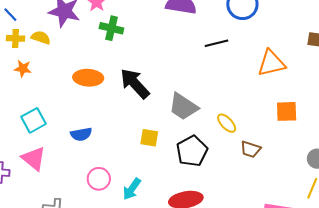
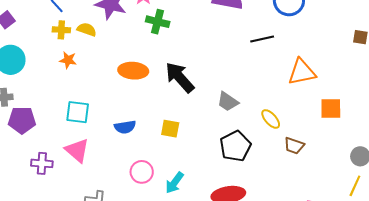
orange triangle: (271, 63) -> (302, 72), moved
gray trapezoid: (183, 107) -> (228, 102), size x0.7
cyan square: (34, 120) -> (78, 112), turned 35
yellow square: (149, 138) -> (170, 129), moved

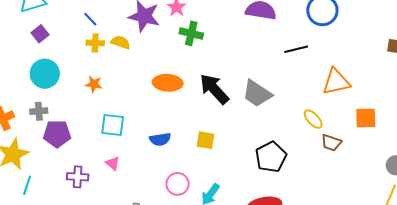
orange star: (68, 60) -> (94, 84), moved
gray trapezoid: (228, 102) -> (257, 94), moved, size x1.4
yellow ellipse: (271, 119) -> (313, 119), moved
brown trapezoid: (294, 146) -> (331, 143), moved
pink triangle: (77, 150) -> (113, 163), size x0.6

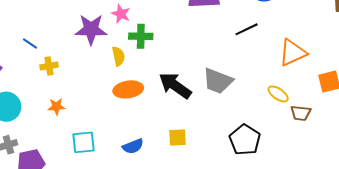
blue line: (90, 19) -> (30, 44), moved
yellow semicircle: (121, 42) -> (118, 56), moved, turned 72

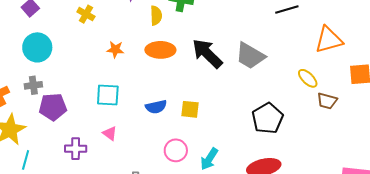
yellow cross: (49, 66) -> (86, 14), turned 30
orange star: (56, 107) -> (115, 49), moved
yellow square: (177, 138) -> (190, 109), moved

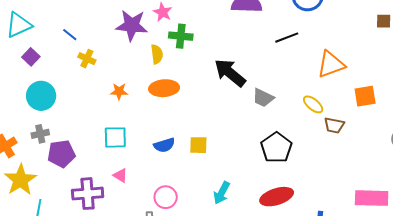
black arrow: (207, 54) -> (230, 73), moved
gray trapezoid: (250, 56) -> (263, 98), moved, size x0.7
purple cross: (76, 149) -> (88, 194), size x1.4
pink circle: (176, 150) -> (166, 197), moved

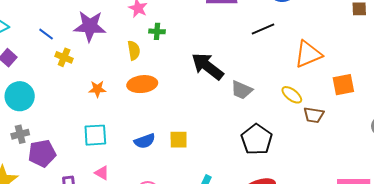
purple star: (132, 25) -> (90, 26), moved
green cross: (181, 36) -> (157, 31), size x0.7

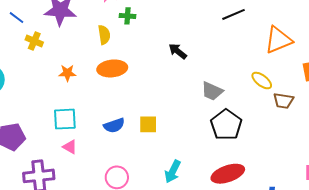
black arrow: (208, 66) -> (178, 51), size x0.6
gray trapezoid: (242, 90) -> (212, 91), moved
pink triangle: (102, 173) -> (70, 147), moved

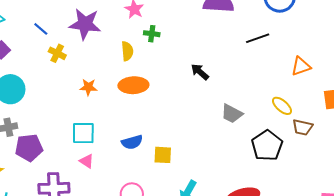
orange triangle: (278, 40) -> (301, 66), size x0.7
yellow square: (148, 124) -> (163, 155), moved
black pentagon: (226, 125) -> (267, 146), moved

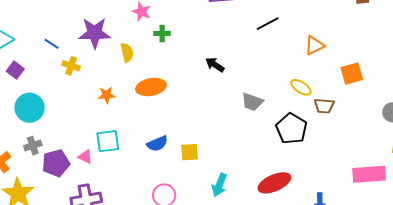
yellow semicircle: (127, 51) -> (127, 52), moved
pink triangle: (87, 161) -> (85, 157), moved

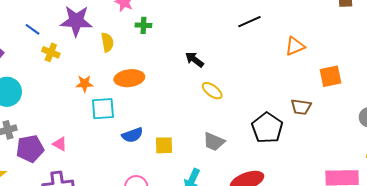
yellow ellipse: (301, 87) -> (212, 91), moved
gray trapezoid: (252, 102) -> (214, 142), moved
cyan square: (108, 141) -> (103, 109), moved

